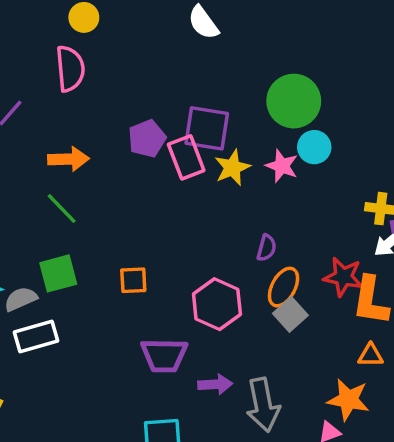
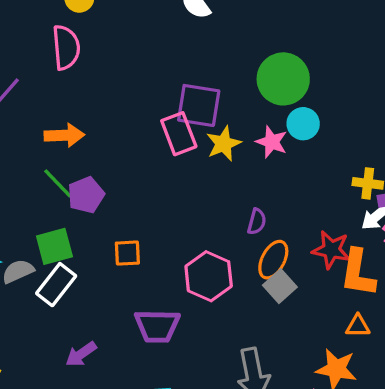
purple pentagon: (147, 139) -> (86, 195), moved
white rectangle: (36, 337) -> (56, 285), moved, turned -36
purple arrow: (215, 384) -> (81, 354), moved, turned 148

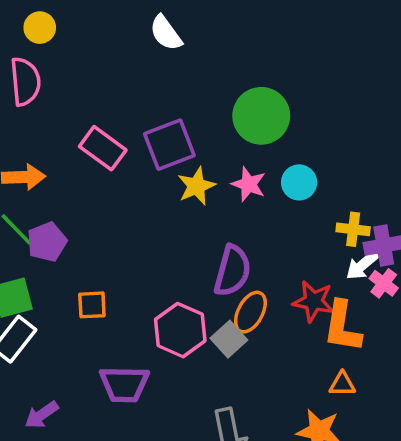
purple square: (199, 105) -> (169, 145), turned -30
cyan circle: (303, 124) -> (299, 182), moved
pink rectangle: (179, 134) -> (103, 148), moved, turned -33
purple semicircle: (257, 222) -> (232, 271), size x1.8
gray square: (280, 286) -> (229, 339), moved

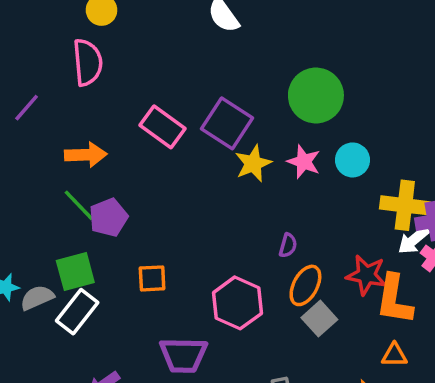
purple square: (169, 145) -> (227, 123), turned -36
yellow cross: (353, 229) -> (405, 205), size x1.5
purple semicircle: (232, 271) -> (288, 245), size x0.5
gray square: (229, 339) -> (319, 319), moved

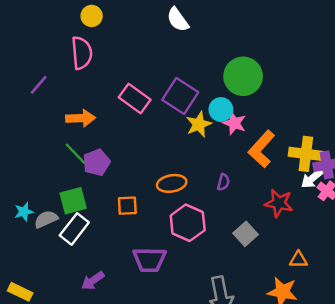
cyan circle: (352, 160) -> (221, 110), moved
orange ellipse: (305, 285) -> (172, 183), moved, turned 52
orange L-shape: (394, 299) -> (262, 149), moved, turned 33

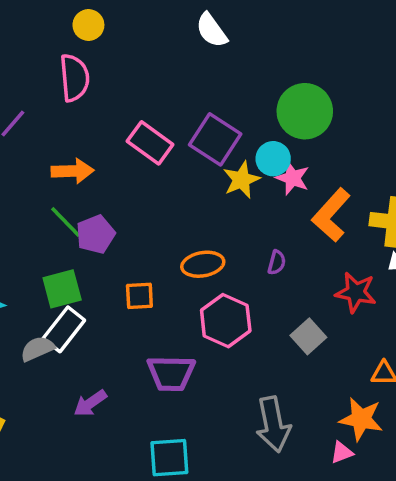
gray semicircle: (46, 219) -> (37, 349), moved

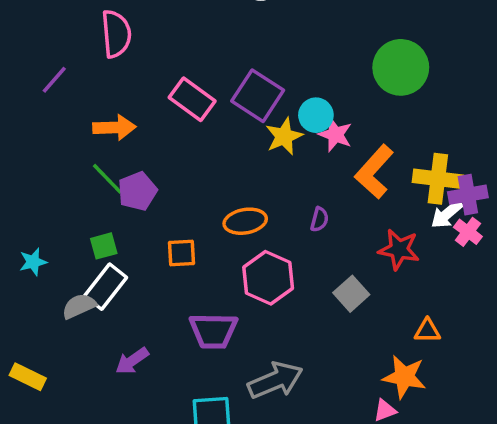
green circle: (305, 111) -> (401, 67), moved
green square: (62, 289) -> (104, 246), size x0.7
gray arrow: (273, 424) -> (275, 380), moved, turned -102

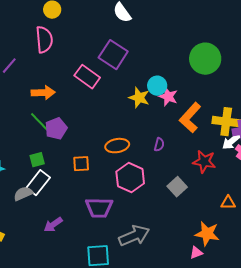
purple square: (258, 96) -> (113, 55), moved
yellow star: (284, 136) -> (139, 98), turned -30
orange triangle: (427, 331) -> (228, 203), moved

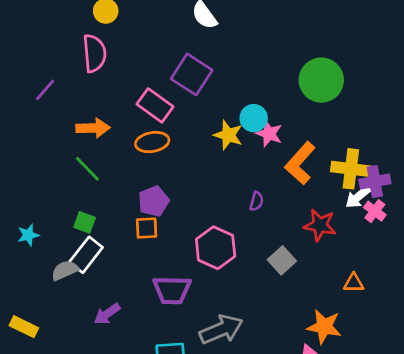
purple pentagon: (56, 129) -> (154, 201), moved
orange ellipse: (117, 146) -> (152, 142), moved
green square: (37, 160) -> (85, 222), turned 35

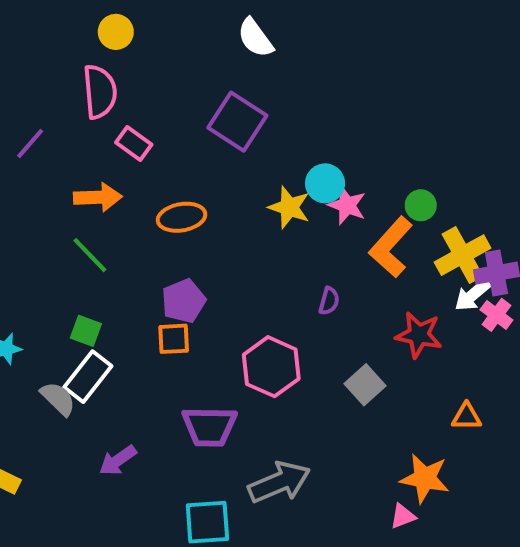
green circle: (321, 80) -> (421, 205), moved, size x0.5
pink rectangle: (155, 105) -> (134, 143), moved, size x0.7
yellow cross: (351, 169) -> (463, 255), turned -36
gray semicircle: (65, 270) -> (58, 399), turned 68

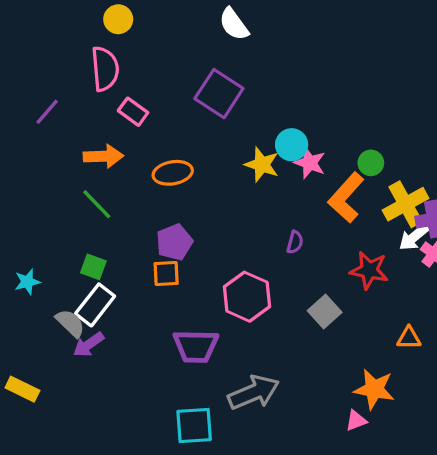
purple arrow: (118, 460) -> (88, 345), moved

